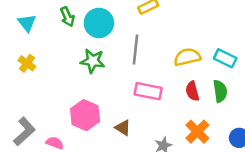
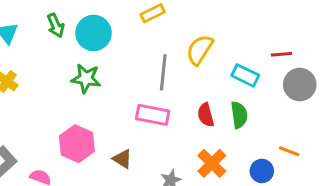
gray line: (136, 49) -> (163, 72), moved
yellow semicircle: (187, 57) -> (200, 50), moved, turned -44

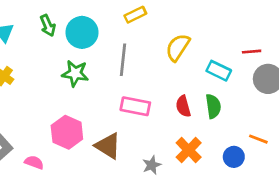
gray line: (163, 72) -> (123, 60), moved
brown triangle: (122, 159) -> (108, 146), size x1.5

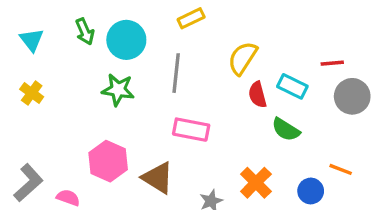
red semicircle: (183, 106) -> (258, 95), moved
green semicircle: (213, 106) -> (286, 130), turned 130

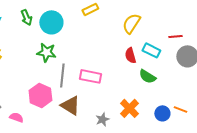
yellow semicircle: (243, 58) -> (131, 23), moved
gray line: (176, 73) -> (62, 75), moved
orange line: (341, 169) -> (180, 109), moved

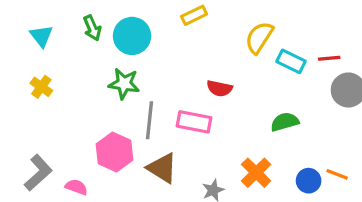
cyan rectangle: (151, 50) -> (291, 61), moved
red semicircle: (130, 55) -> (219, 88), moved, turned -63
green semicircle: (147, 76) -> (285, 122), turned 132

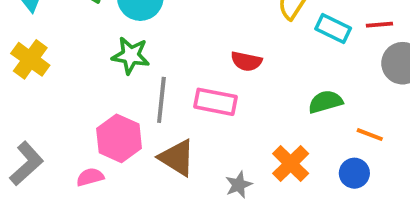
yellow cross: (41, 87) -> (30, 59), size x1.4
orange line: (337, 174) -> (370, 135), moved
pink semicircle: (76, 187) -> (90, 177), moved, turned -35

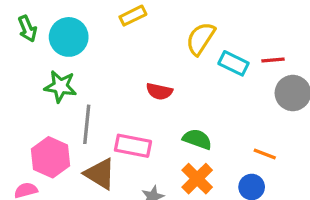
pink rectangle: (215, 102) -> (133, 146), moved
green semicircle: (325, 102) -> (197, 139), moved, turned 36

